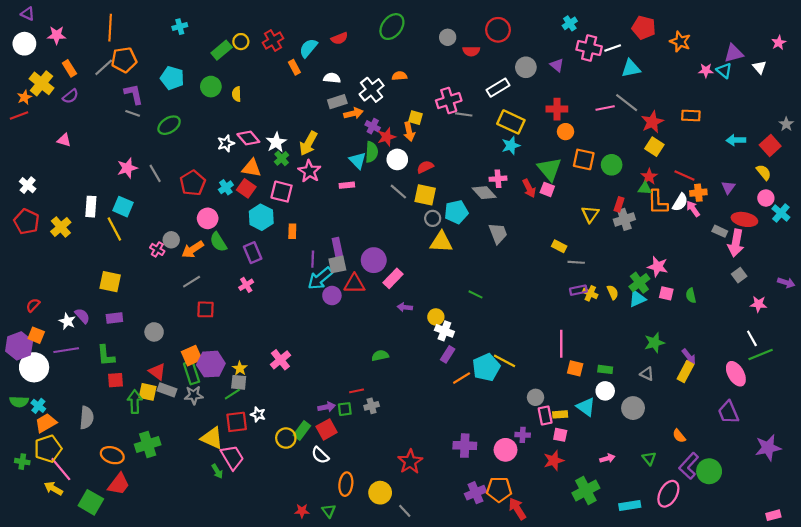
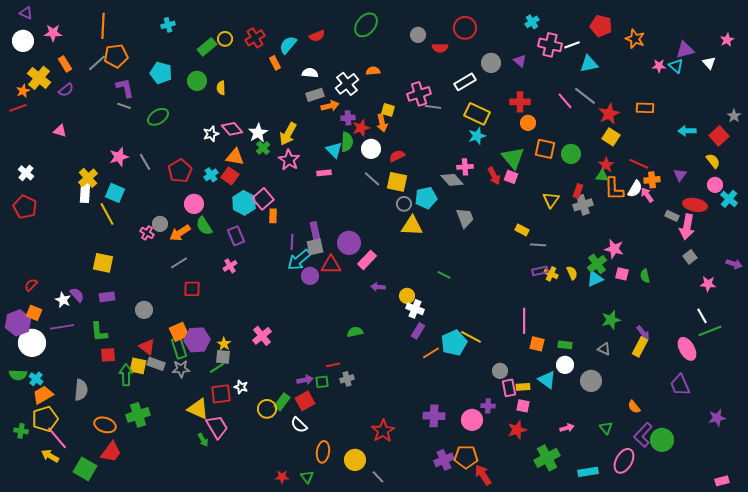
pink line: (605, 108) -> (565, 101), turned 60
purple cross: (373, 126) -> (348, 118), turned -32
pink square: (282, 192) -> (263, 199), moved, turned 35
yellow cross: (61, 227) -> (88, 178), moved
purple star: (768, 448) -> (717, 418), size x0.7

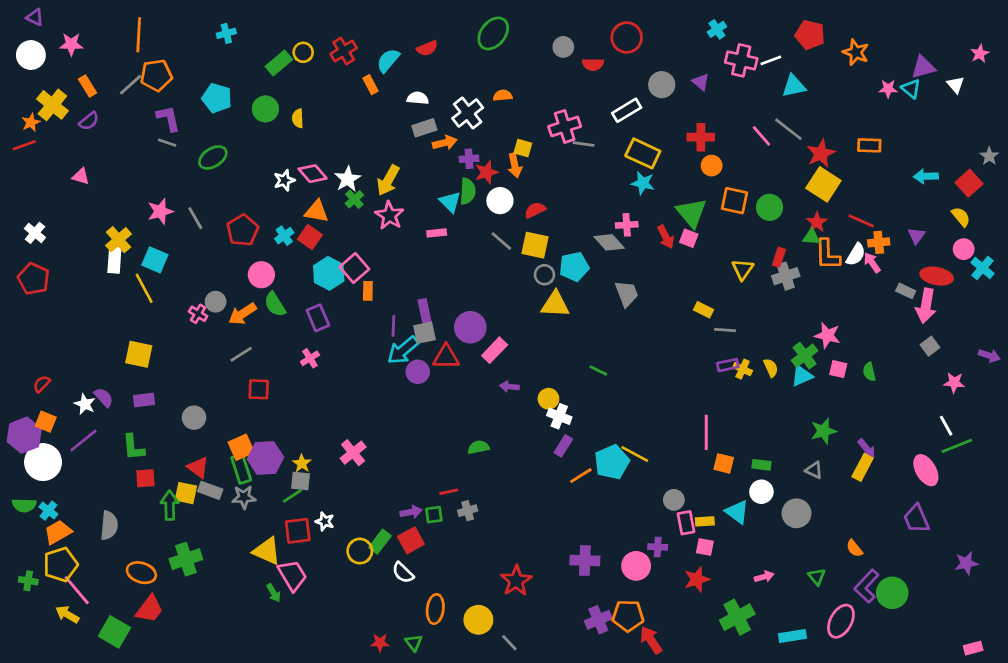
cyan star: (477, 136) -> (643, 183), turned 30
yellow square: (611, 137) -> (823, 184), size x1.4
purple line: (62, 327) -> (83, 441), turned -30

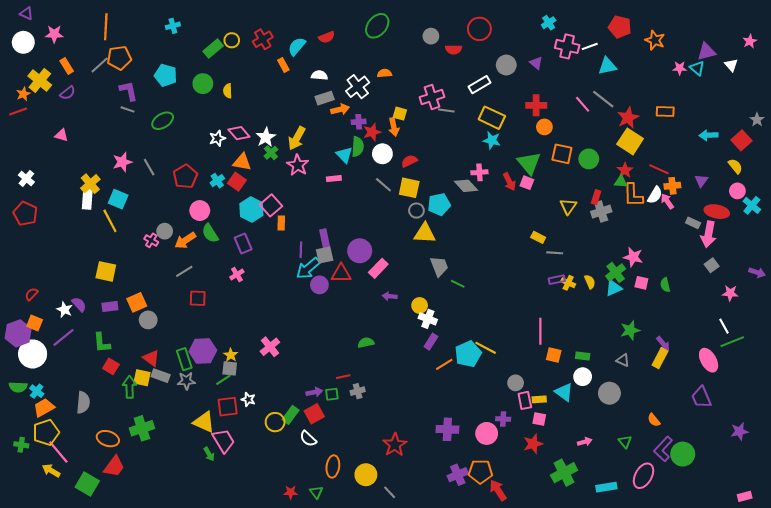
gray trapezoid: (627, 294) -> (439, 266), moved
orange square: (241, 447) -> (137, 302), moved
red square: (145, 478) -> (111, 366), turned 35

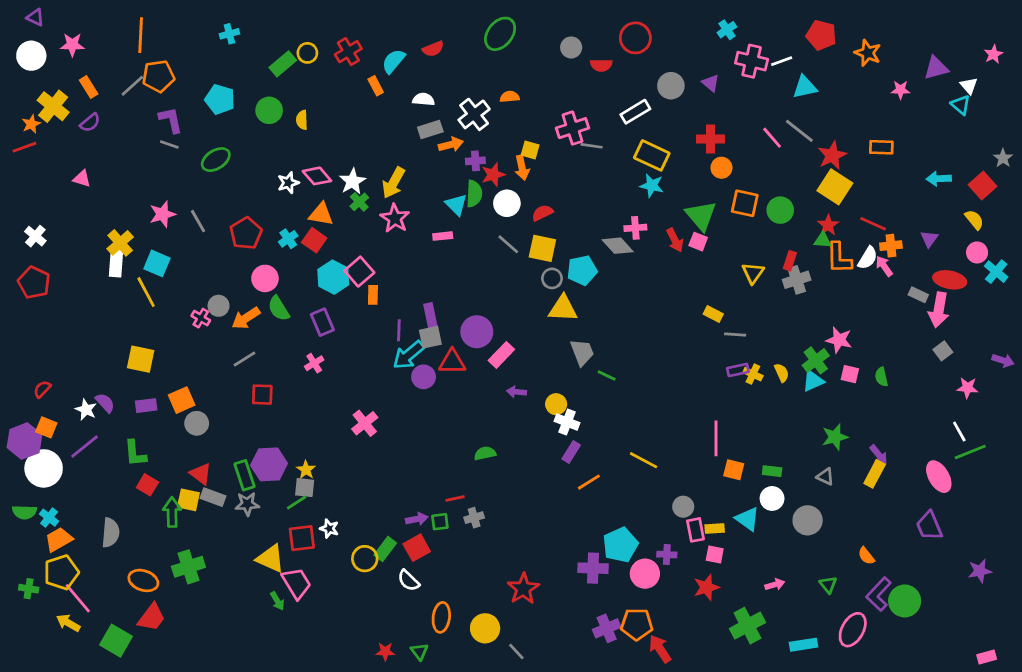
cyan triangle: (697, 68) -> (961, 105), moved
pink cross: (270, 347) -> (365, 423), moved
cyan pentagon: (468, 354) -> (620, 545), moved

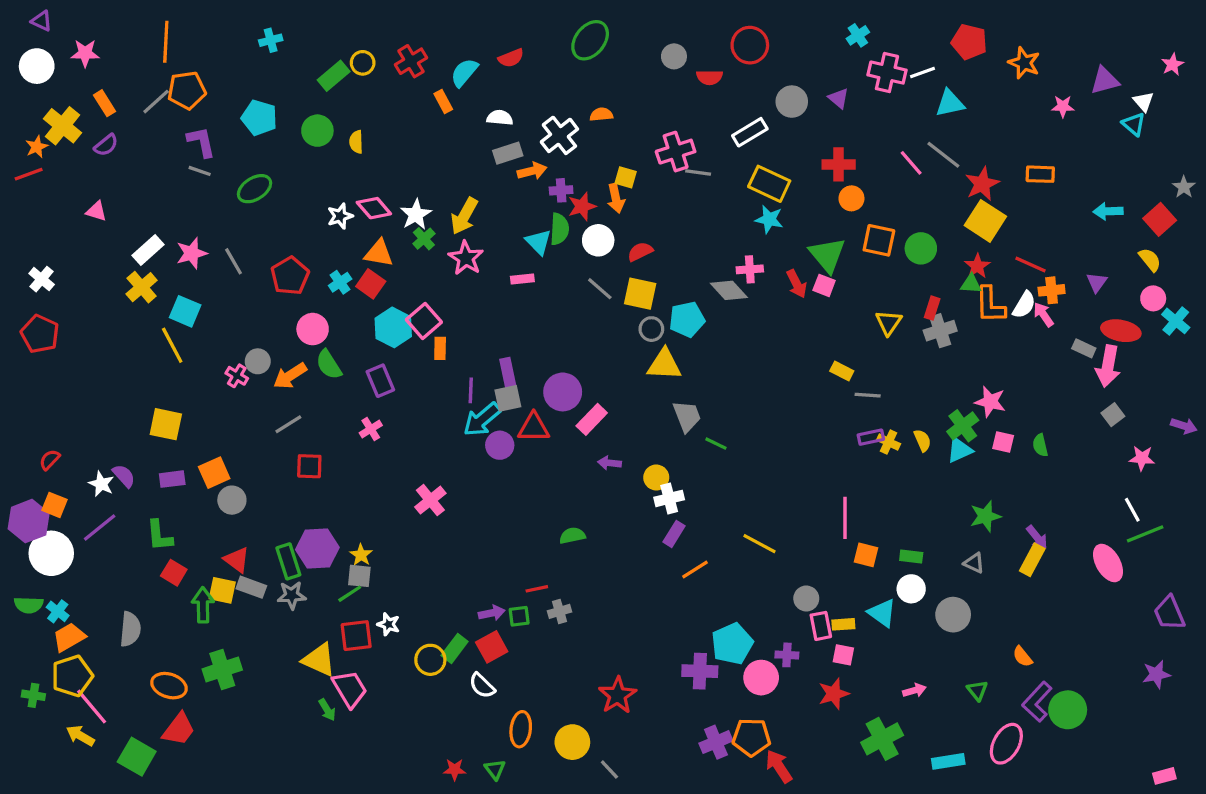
white rectangle: (116, 263) -> (148, 250), moved, turned 44
white cross: (567, 422) -> (669, 498), turned -35
purple trapezoid: (929, 526) -> (1169, 613), moved

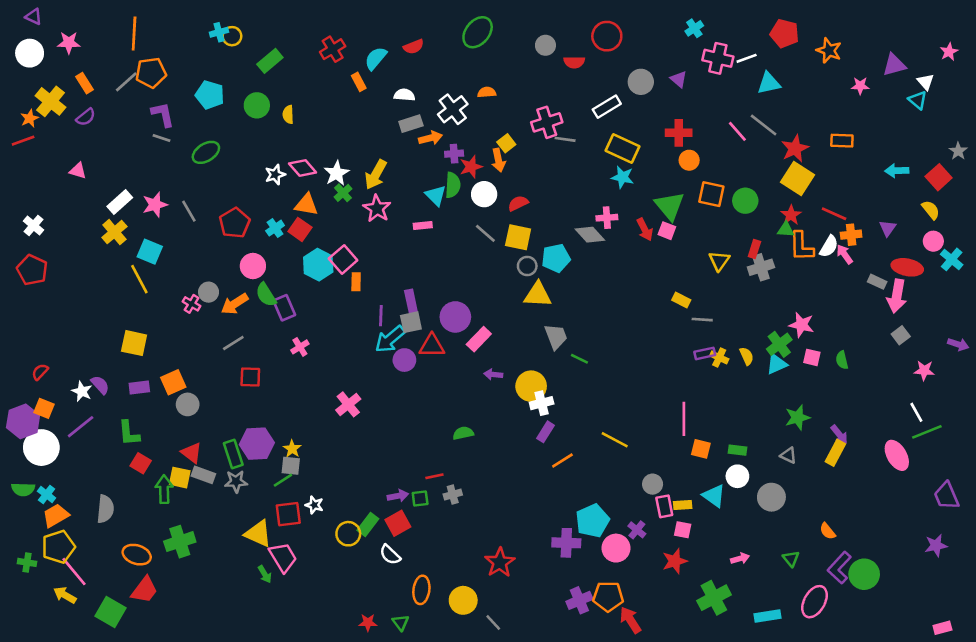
yellow circle: (363, 63) -> (232, 36), moved
yellow square: (626, 177) -> (506, 143), turned 36
purple rectangle: (380, 381) -> (284, 308), moved
yellow circle: (656, 477) -> (531, 386), size x1.5
purple cross: (787, 655) -> (637, 530), turned 36

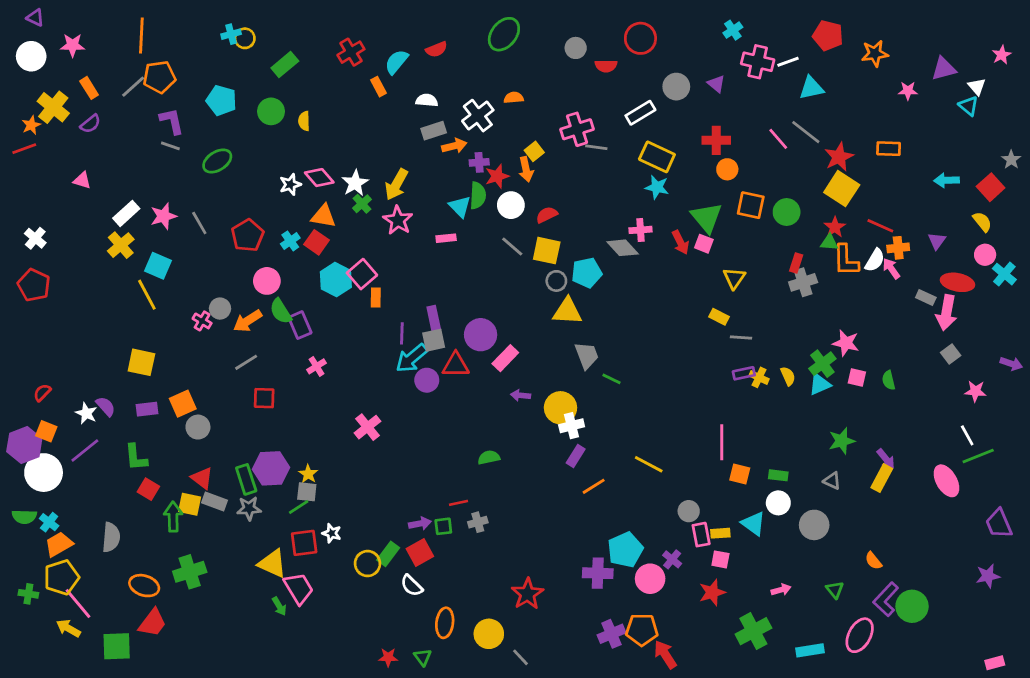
orange star: (829, 51) -> (875, 53), turned -30
yellow triangle: (719, 261) -> (734, 278), moved
green square: (111, 612) -> (117, 646), turned -32

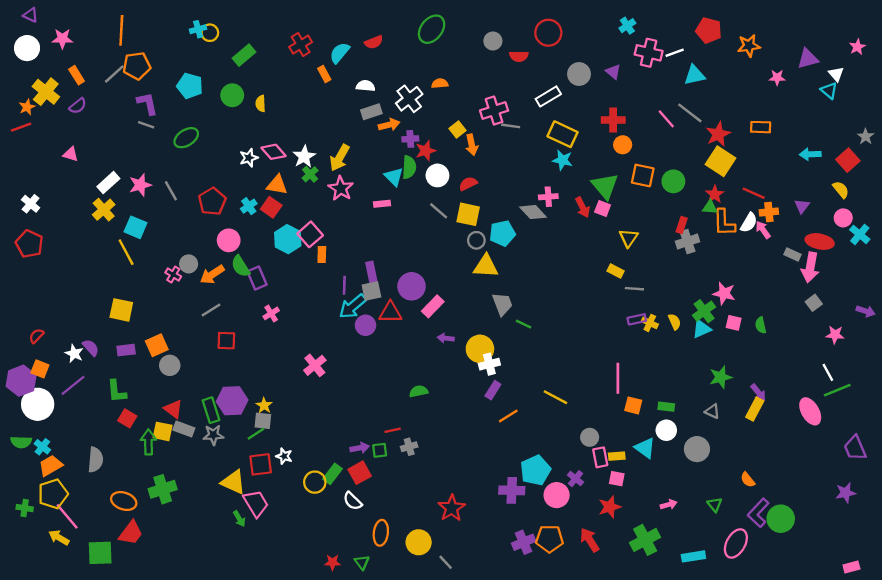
orange arrow: (526, 169) -> (472, 145), moved
red arrow: (665, 655) -> (590, 540), moved

